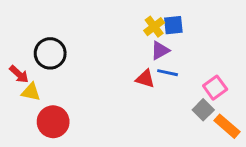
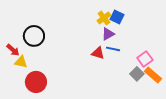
blue square: (173, 25) -> (117, 17), turned 32
orange rectangle: (227, 126) -> (153, 75), moved

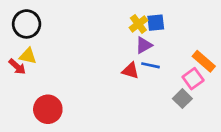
blue square: (117, 17) -> (156, 23), turned -32
black circle: (34, 36) -> (27, 24), moved
yellow triangle: (21, 62) -> (28, 56), moved
orange rectangle: (153, 75) -> (204, 61), moved

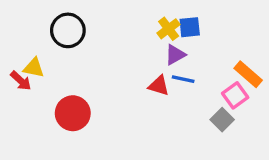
black circle: (27, 24) -> (68, 30), moved
red circle: (48, 109) -> (73, 113), moved

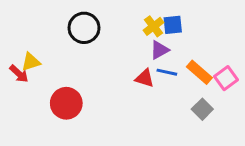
black circle: (68, 30) -> (84, 28), moved
yellow triangle: (34, 68) -> (31, 62), turned -30
orange rectangle: (248, 74) -> (199, 72), moved
pink square: (235, 95) -> (226, 78), moved

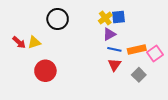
yellow triangle: (31, 62) -> (34, 42), moved
orange rectangle: (199, 72) -> (137, 49), turned -54
red arrow: (19, 74) -> (19, 42), moved
red triangle: (145, 78) -> (114, 65), moved, turned 48

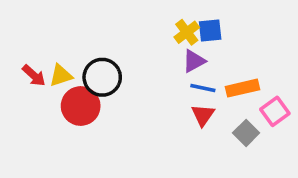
black circle: (58, 19) -> (102, 77), moved
pink square: (155, 54) -> (275, 111), moved
red circle: (45, 71) -> (81, 106), moved

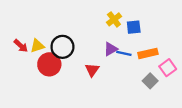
blue square: (210, 30) -> (134, 27), moved
purple triangle: (194, 61) -> (111, 49), moved
red triangle: (203, 115) -> (92, 70), moved

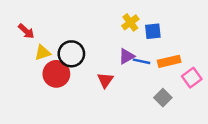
red arrow: (21, 46) -> (26, 31), moved
gray square: (150, 81) -> (163, 98), moved

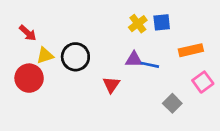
blue square: (153, 31) -> (162, 22), moved
purple triangle: (127, 56) -> (134, 59), turned 30
orange rectangle: (169, 61) -> (191, 50), moved
red circle: (56, 74) -> (29, 78), moved

